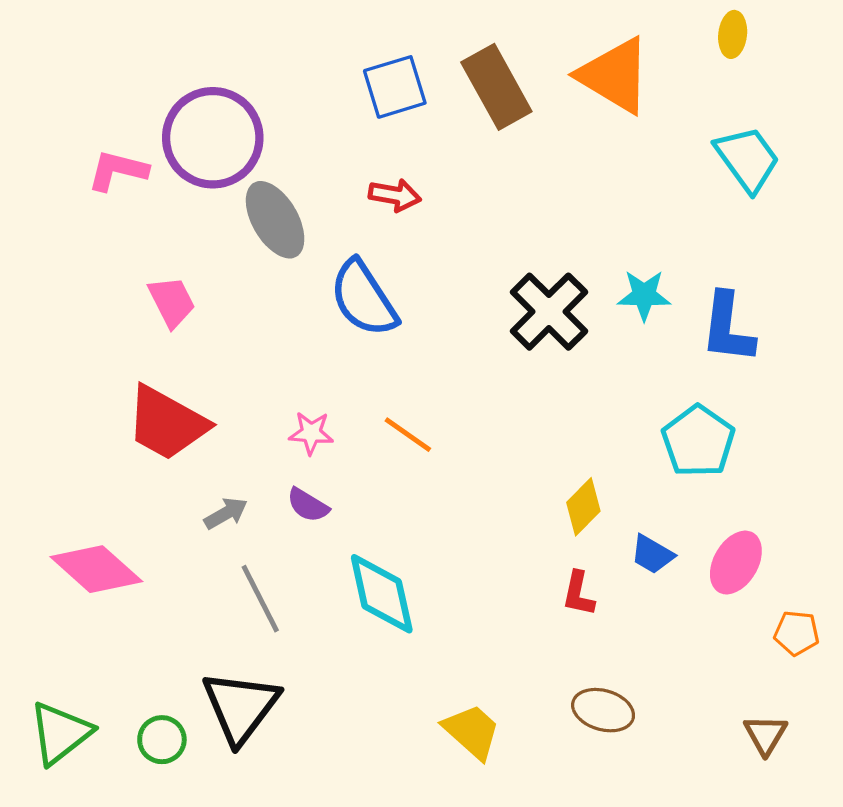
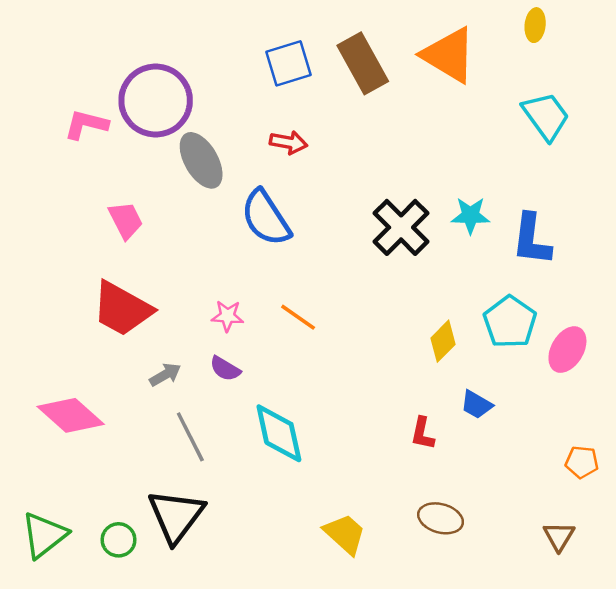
yellow diamond: (583, 507) -> (443, 341), moved
pink ellipse: (736, 563) -> (567, 350), moved

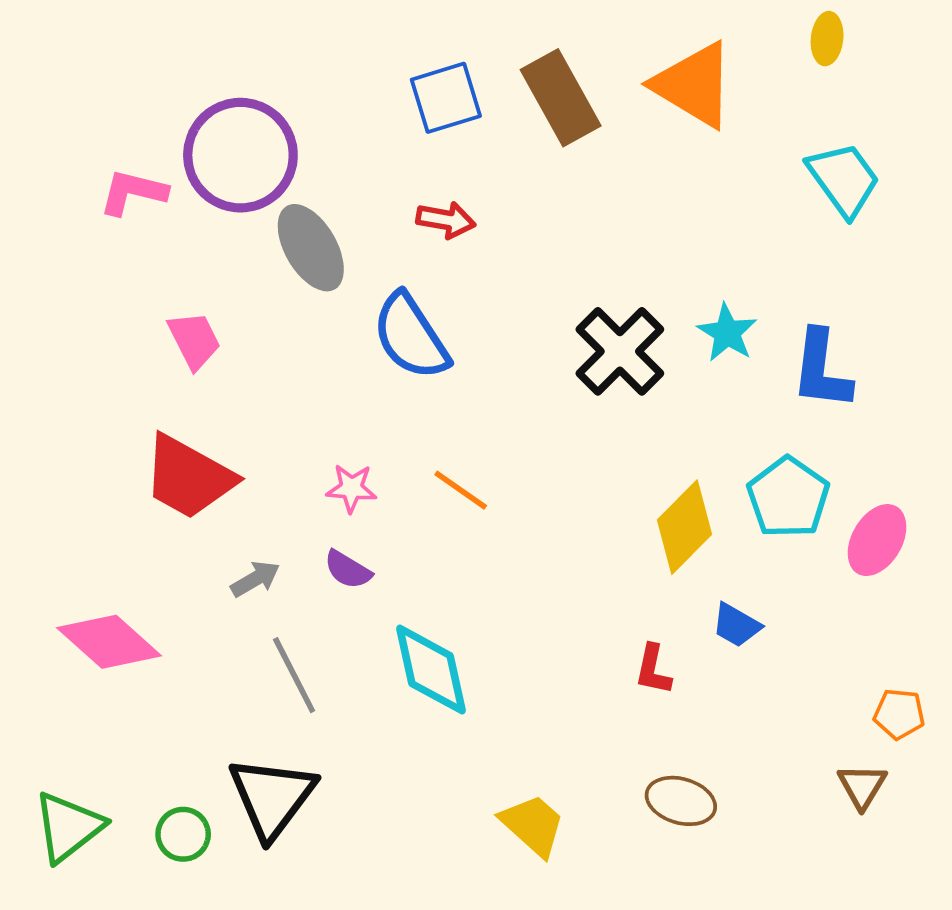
cyan star: (470, 215) -> (727, 333), turned 30
yellow diamond: (443, 341) -> (685, 527), size x1.4
brown triangle: (559, 536) -> (862, 786), moved

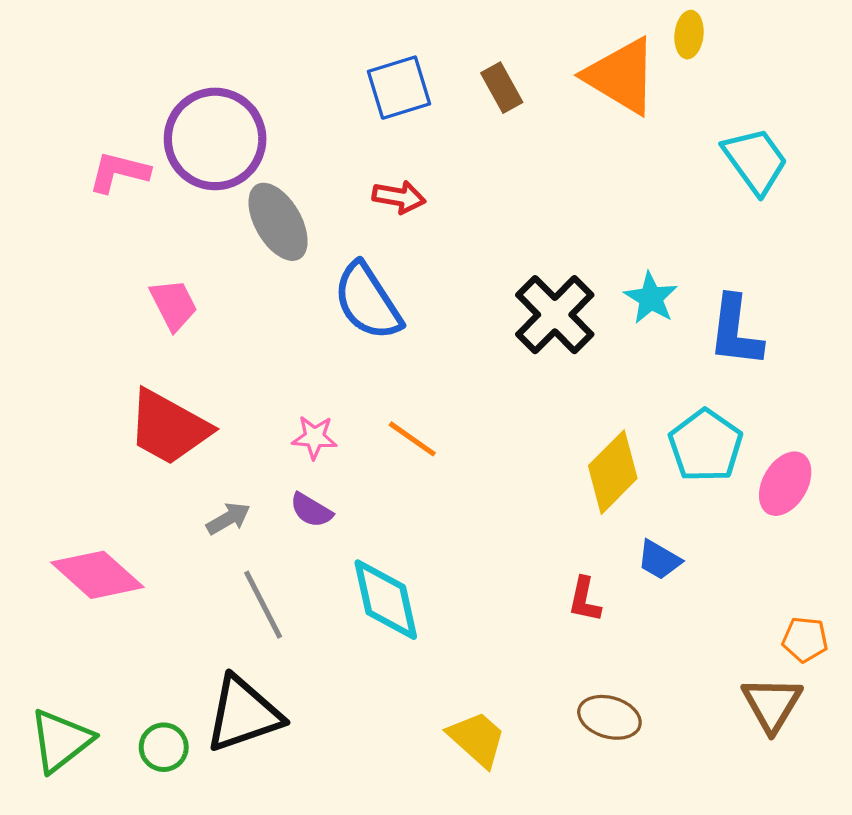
yellow ellipse: (827, 39) -> (689, 35), moved
brown rectangle: (561, 98) -> (502, 88), size x0.6
brown triangle: (862, 786) -> (772, 704), size x1.4
black triangle: (272, 797) -> (243, 714), turned 34

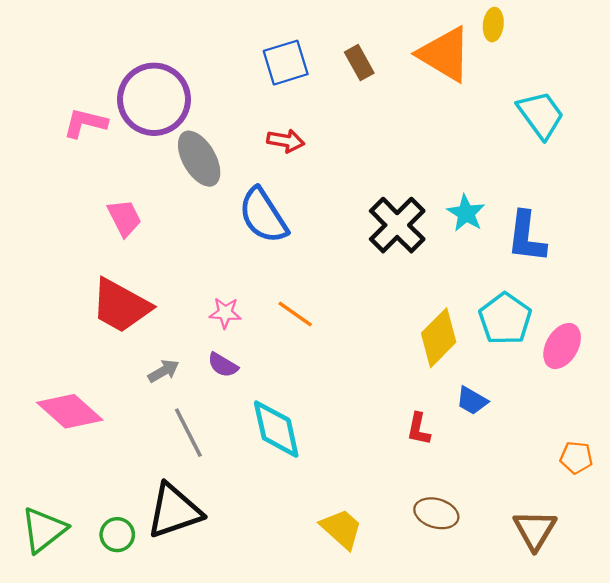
brown triangle: (772, 704) -> (535, 530), moved

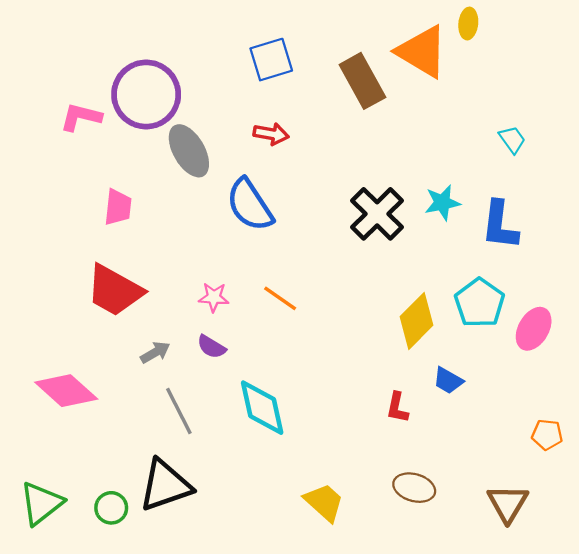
brown rectangle: (359, 63) -> (362, 81), moved, size x1.6
cyan trapezoid: (541, 115) -> (512, 140), moved, size x0.6
cyan star: (466, 213) -> (442, 203), turned 30
pink trapezoid: (124, 218) -> (118, 207), turned 33

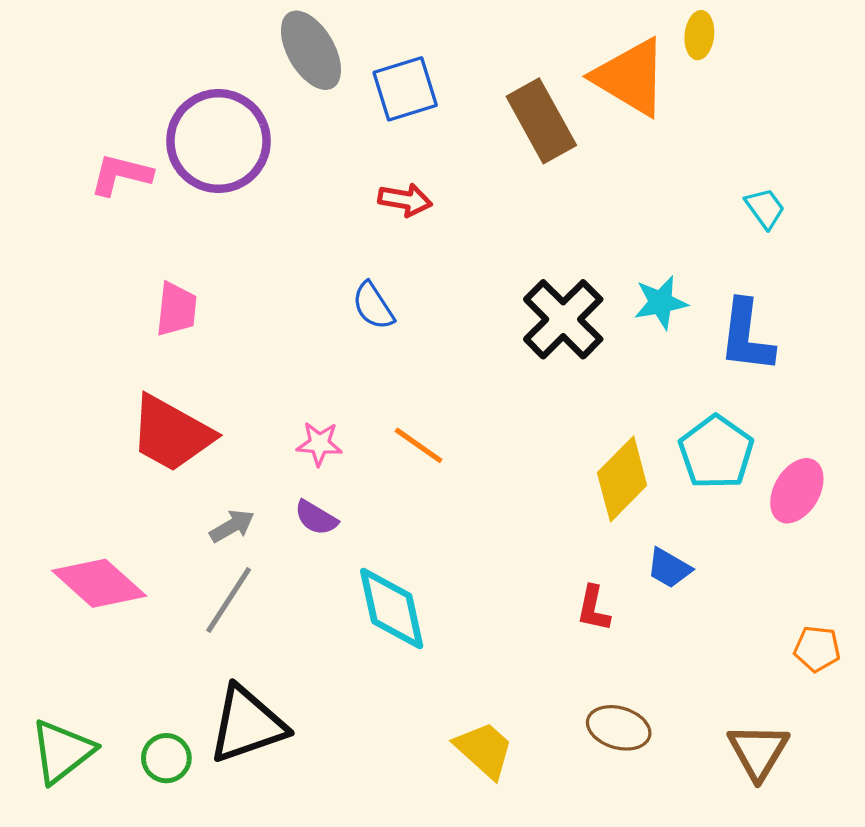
gray ellipse: (189, 151) -> (311, 50), moved
blue semicircle: (250, 205) -> (373, 306), size x0.6
gray line: (179, 411) -> (229, 600), moved, turned 60

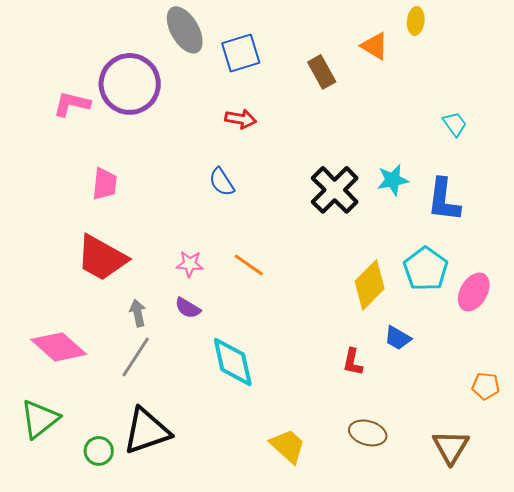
orange triangle: (630, 77) -> (375, 46), size x0.6
brown rectangle: (541, 121) -> (322, 72), size x0.7
gray arrow: (232, 526) -> (138, 313), turned -72
green triangle: (62, 751) -> (40, 419), moved

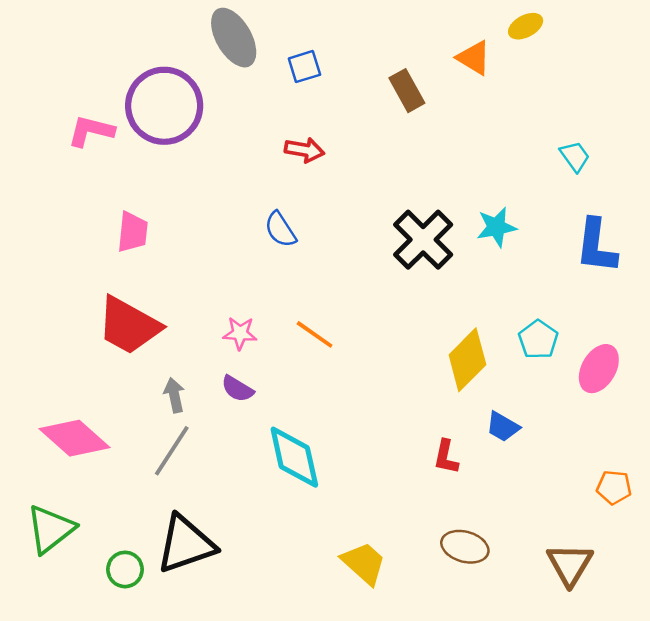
yellow ellipse: (416, 21) -> (526, 26), turned 56
blue square: (241, 53) -> (304, 67), size x0.7
blue L-shape: (444, 200) -> (596, 246), moved
cyan pentagon: (426, 269) -> (538, 340), size x0.7

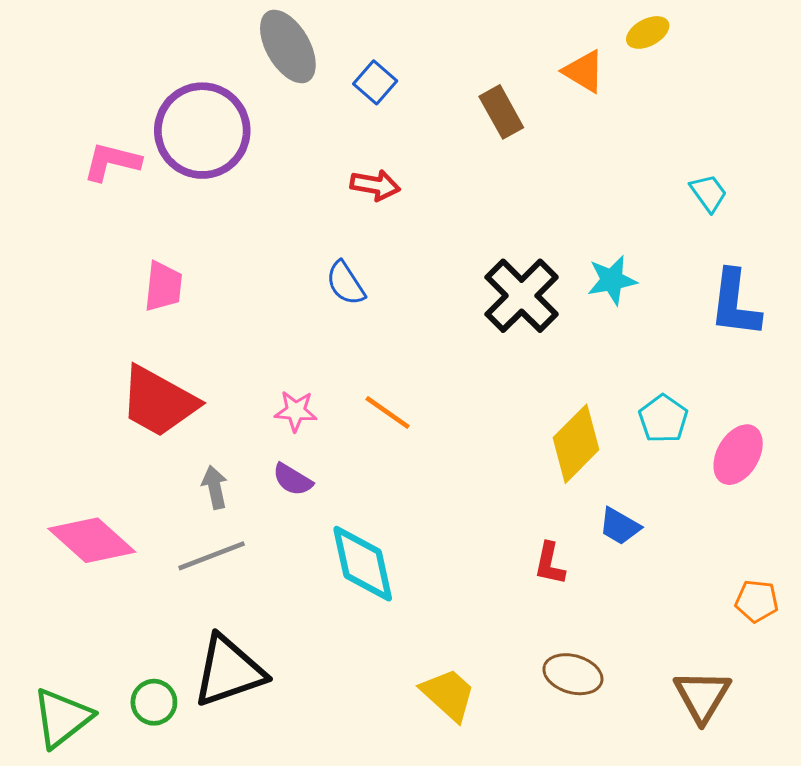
blue square: (304, 67) -> (375, 82), turned -32
gray line: (172, 451) -> (212, 556), turned 36
green triangle: (50, 529) -> (62, 718), moved

